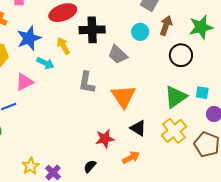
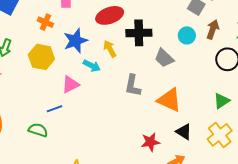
orange triangle: (123, 96) -> (169, 100), turned -32
green triangle: (176, 97) -> (222, 101), size x0.7

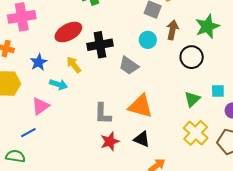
blue star: (75, 41) -> (39, 62), size x0.7
gray L-shape: (133, 86) -> (103, 114), moved
black triangle: (184, 132) -> (142, 139), moved
red star: (150, 142) -> (110, 141), moved

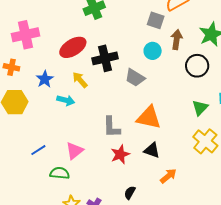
pink triangle: (40, 106) -> (75, 151), moved
green semicircle: (15, 156) -> (60, 173), moved

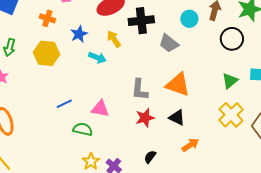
pink triangle: (75, 151) -> (100, 109), turned 42

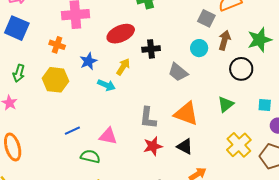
black cross: (141, 21) -> (151, 49), size x0.7
yellow arrow: (114, 39) -> (123, 67), turned 66
green triangle: (230, 81) -> (226, 104), moved

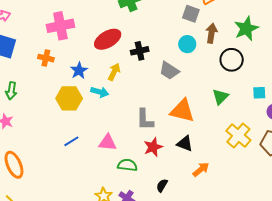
yellow hexagon: (56, 80) -> (69, 98), moved
green semicircle: (90, 156) -> (127, 165), moved

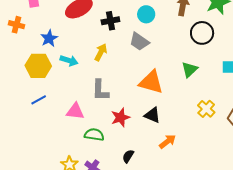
cyan circle: (187, 44) -> (146, 14), moved
yellow arrow: (114, 72) -> (101, 52), moved
gray L-shape: (145, 120) -> (100, 90), moved
yellow cross: (238, 135) -> (206, 109), size x0.7
blue line: (71, 141) -> (39, 100), moved

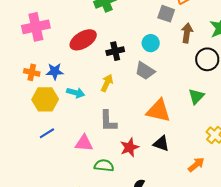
orange cross: (17, 25) -> (32, 72), moved
blue star: (49, 38) -> (55, 71), turned 30
orange arrow: (168, 142) -> (196, 165), moved

